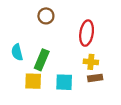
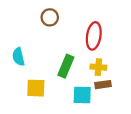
green rectangle: (42, 60) -> (66, 66), moved
cyan square: (64, 82) -> (82, 95), moved

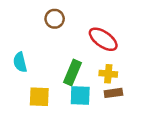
red ellipse: (94, 36) -> (103, 39), turned -64
cyan square: (82, 95) -> (80, 95), moved

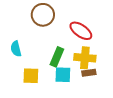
brown circle: (55, 19) -> (43, 15), size x1.5
yellow cross: (108, 74) -> (85, 58), size x1.5

